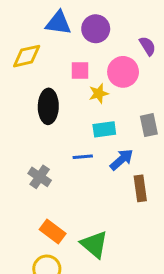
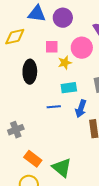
blue arrow: (122, 160) -> (81, 109), turned 150
gray cross: (40, 177) -> (16, 130), moved, turned 35

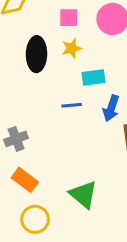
yellow star: (65, 63) -> (72, 48), moved
orange rectangle: (33, 159) -> (25, 180), moved

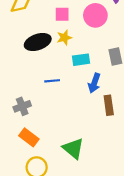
black ellipse: (37, 54) -> (38, 42), turned 70
blue line: (72, 105) -> (52, 81), moved

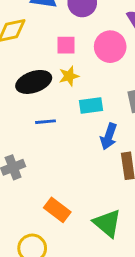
blue line: (52, 81) -> (45, 122), moved
orange rectangle: (29, 137) -> (57, 210), moved
green triangle: (73, 148) -> (107, 223), moved

